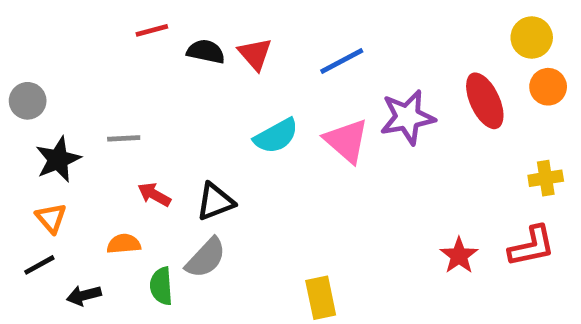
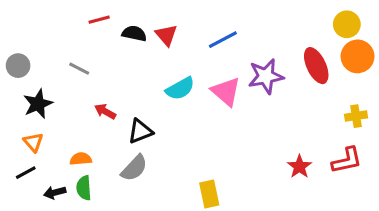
orange circle: (548, 87) -> (358, 56), size x1.4
gray line: (124, 138) -> (79, 69), moved, turned 30
red arrow: (154, 195) -> (105, 111), moved
green semicircle: (161, 286) -> (84, 188), moved

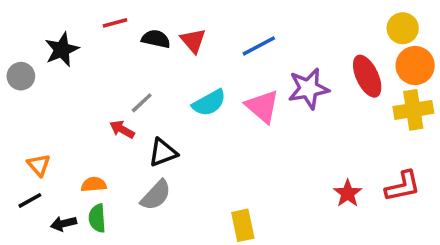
gray line: (79, 69) -> (142, 103), moved, turned -70
black star: (38, 104) -> (62, 50), moved
yellow cross: (356, 116) -> (413, 110), moved, size x1.5

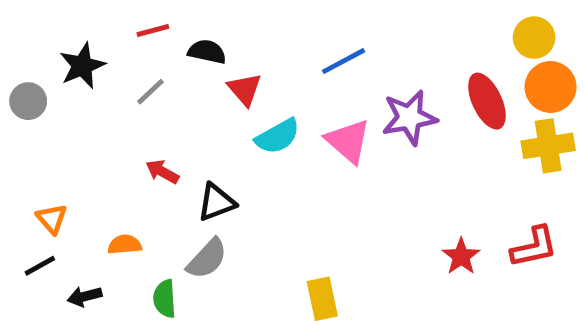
red triangle: (193, 41) -> (245, 89), moved
gray line: (142, 103) -> (151, 92), moved
green semicircle: (97, 218) -> (165, 299), moved

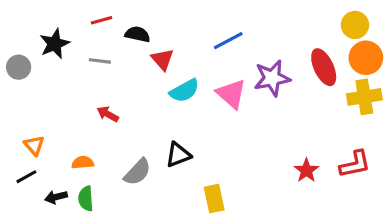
gray line: (151, 92) -> (100, 61), turned 50
black triangle: (216, 202) -> (178, 155), moved
green semicircle: (165, 299) -> (86, 199), moved

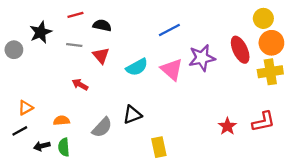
red triangle: (163, 59) -> (101, 56), moved
orange triangle: (34, 145) -> (26, 108), turned 42

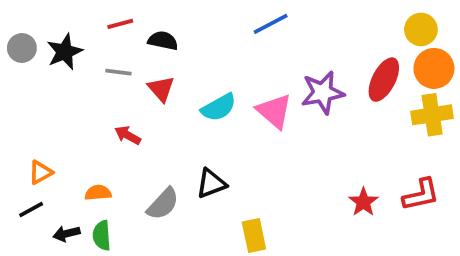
blue line: (169, 30) -> (271, 24), moved
gray circle: (14, 50) -> (22, 48), moved
red ellipse: (240, 50) -> (384, 80), turned 52

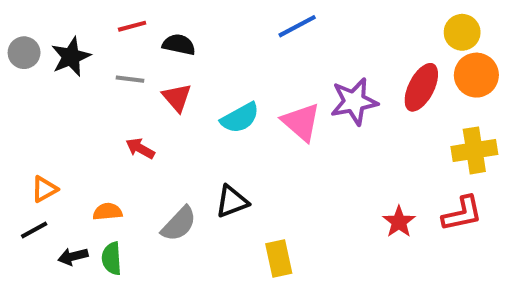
yellow cross: (432, 115) -> (474, 150), moved

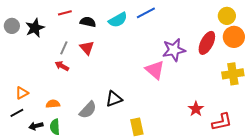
gray line: (130, 79) -> (64, 48), moved, turned -72
cyan semicircle: (240, 118) -> (118, 20), moved
pink triangle: (301, 122) -> (155, 70), moved
red arrow: (140, 148) -> (62, 66), moved
red L-shape: (462, 214) -> (222, 122), moved

